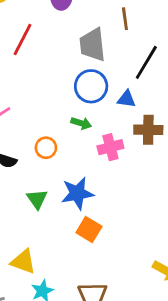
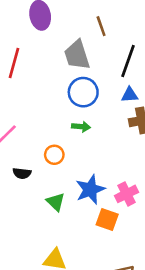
blue triangle: (126, 99) -> (130, 95), moved
pink cross: (110, 147) -> (127, 194), moved

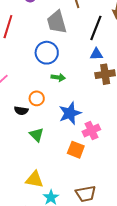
blue circle: (83, 92) -> (47, 53), moved
black semicircle: (22, 173) -> (21, 111), moved
blue star: (90, 189) -> (70, 113), moved

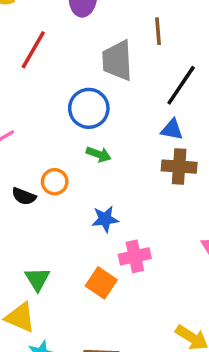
blue star: (70, 113) -> (105, 219), size x0.7
green triangle: (36, 135) -> (37, 279), moved

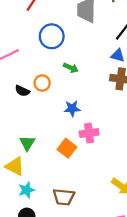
blue circle: (89, 108) -> (52, 36), moved

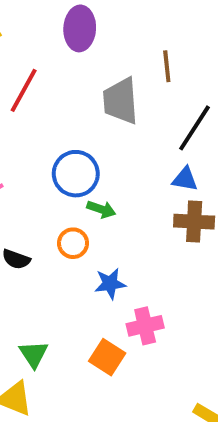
blue circle: (52, 36) -> (76, 174), moved
orange circle: (42, 83) -> (73, 243), moved

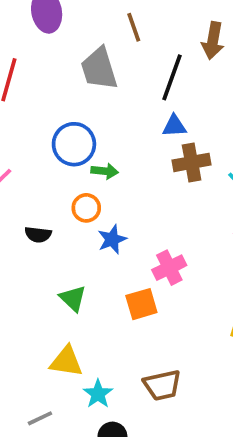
blue star: (110, 284) -> (112, 239), moved
green triangle: (34, 354) -> (73, 298), moved
orange square: (107, 357) -> (141, 304), turned -36

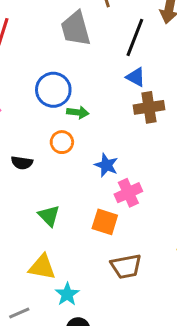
blue triangle: (174, 126) -> (136, 77), turned 30
blue star: (112, 239) -> (106, 165), moved, turned -30
orange square: (141, 304) -> (105, 222), turned 32
brown trapezoid: (162, 385) -> (126, 266), moved

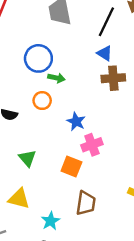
brown trapezoid: (126, 266) -> (86, 203), turned -75
cyan star: (67, 294) -> (51, 221), moved

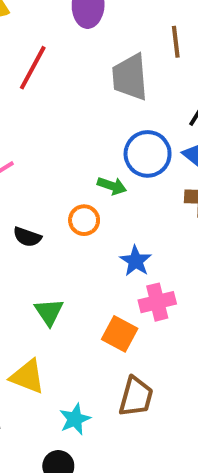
blue circle: (38, 58) -> (148, 154), moved

